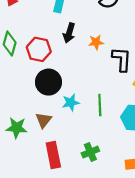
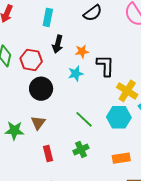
cyan star: (71, 102) -> (76, 74), moved
green line: (100, 105) -> (84, 119), moved, turned -42
red rectangle: (53, 155) -> (48, 153), size x0.7

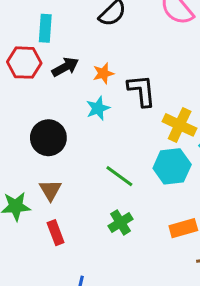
black arrow: (58, 44) -> (65, 67), turned -126
red hexagon: (31, 60) -> (24, 63), moved
red rectangle: (48, 153) -> (56, 233), moved

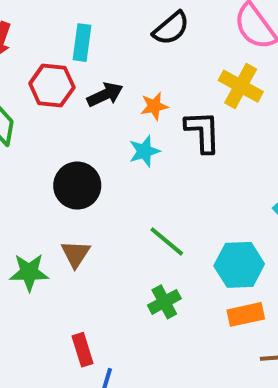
yellow cross: (180, 125) -> (241, 86), moved
cyan hexagon: (172, 166) -> (239, 265), moved
red rectangle: (56, 233) -> (82, 350), moved

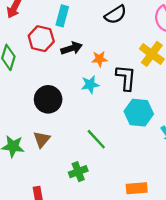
cyan hexagon: (239, 265) -> (139, 113), moved
green cross: (164, 302) -> (78, 172), moved

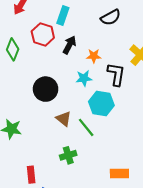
black arrow: (72, 48) -> (69, 45), turned -48
cyan hexagon: (139, 113) -> (101, 104), moved
brown triangle: (42, 139) -> (64, 119), moved, turned -35

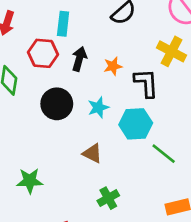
cyan star: (84, 78) -> (98, 107), moved
black circle: (46, 89) -> (57, 104), moved
green line: (86, 127) -> (164, 154), moved

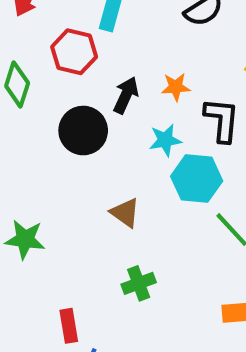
black arrow: (79, 59) -> (126, 95), moved
cyan star: (98, 107) -> (165, 140), moved

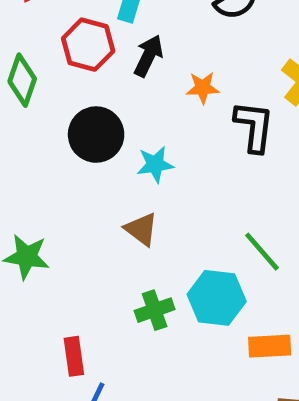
black arrow: (126, 95) -> (148, 56), moved
cyan star: (165, 140) -> (155, 164), moved
cyan hexagon: (197, 179) -> (217, 298), moved

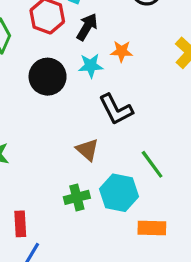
black L-shape: (254, 126) -> (116, 109), moved, turned 141
cyan star: (155, 164) -> (91, 66), moved
brown triangle: (141, 229) -> (87, 150), moved

